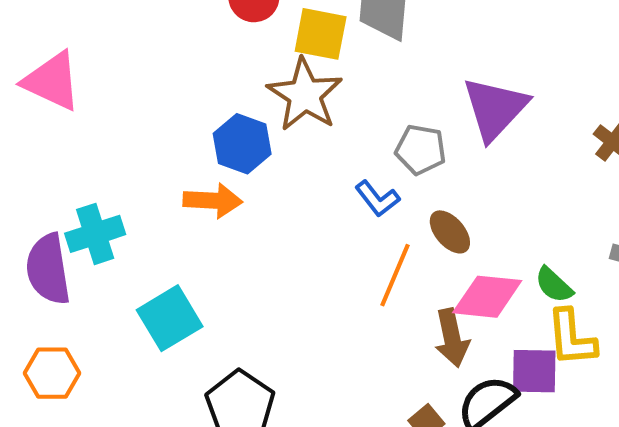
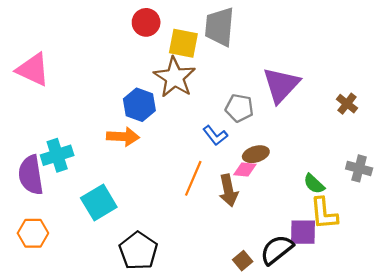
brown ellipse: (450, 232) -> (256, 154), turned -65
orange line: (395, 275) -> (193, 178), moved
pink diamond: (487, 297) -> (245, 170), moved, size x0.6
brown arrow: (452, 338) -> (228, 190), moved

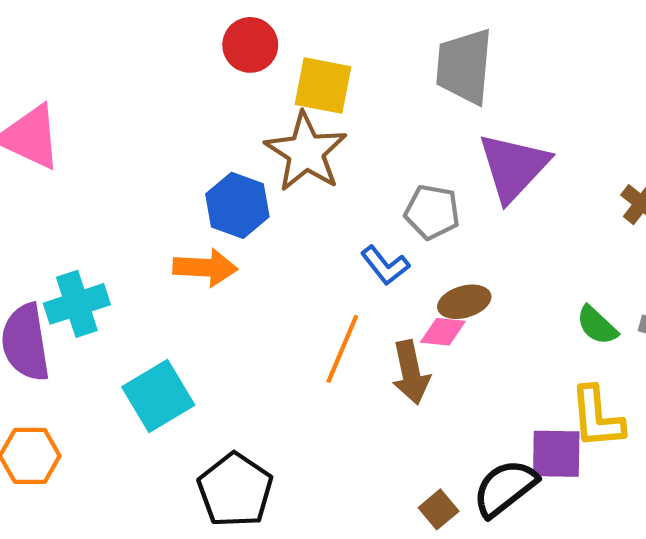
gray trapezoid: (220, 27) -> (464, 66), moved
green semicircle: (314, 184) -> (597, 325), moved

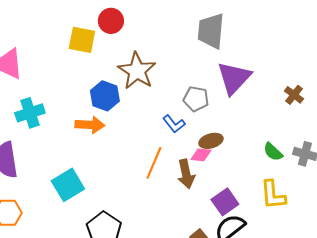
yellow square: (323, 86) -> (82, 40), moved
cyan cross: (77, 304) -> (30, 113), moved
purple square: (556, 454) -> (225, 202), moved, turned -36

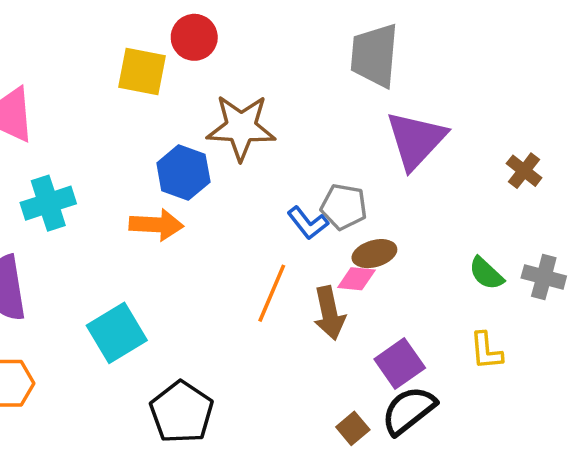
brown star: (137, 71) -> (241, 127), turned -30
gray pentagon: (196, 99) -> (344, 207), moved
yellow L-shape: (273, 195) -> (486, 351), size x0.7

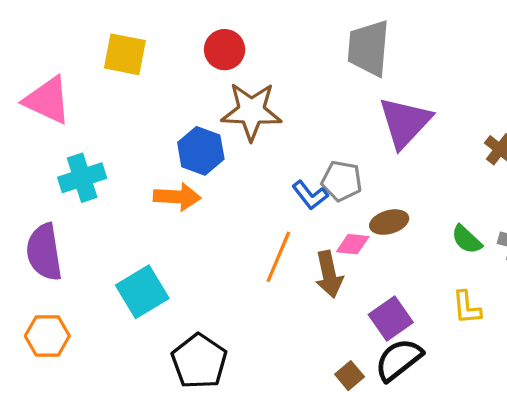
red circle: (194, 37) -> (225, 50), moved
yellow square: (142, 72) -> (125, 54), moved
brown ellipse: (374, 254) -> (389, 222), moved

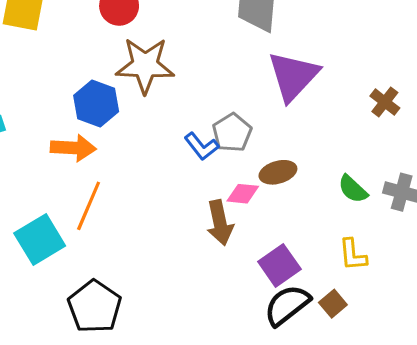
gray pentagon: (342, 181) -> (232, 133), turned 30
orange line: (278, 257) -> (89, 206), moved
brown square: (350, 376) -> (333, 304), moved

